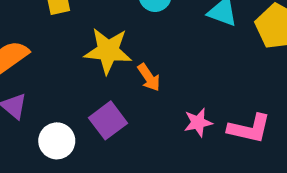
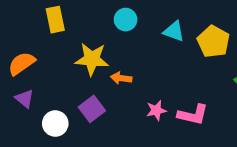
orange arrow: (149, 77) -> (121, 78), turned 132

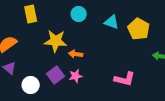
pink star: (156, 110) -> (76, 76), moved

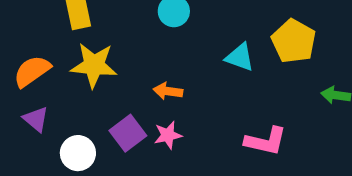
cyan triangle: (112, 22) -> (240, 57), moved
yellow star: (56, 41) -> (94, 65), moved

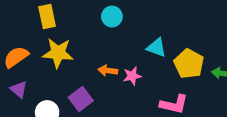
yellow pentagon: (294, 41) -> (189, 64), moved
pink star: (168, 135) -> (132, 76), moved

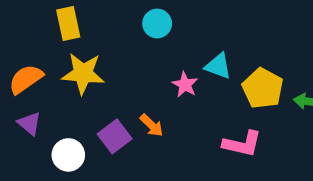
orange arrow: (108, 71) -> (152, 125), moved, turned -144
pink star: (132, 76) -> (185, 85), moved, turned -30

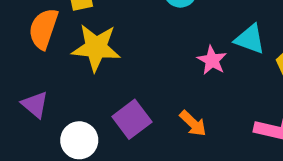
orange semicircle: (26, 79) -> (43, 29), moved, turned -36
orange arrow: (152, 125) -> (193, 123), moved

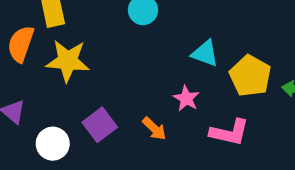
pink star: (212, 60) -> (186, 98), moved

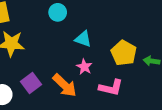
cyan triangle: (205, 53) -> (83, 39), moved
orange arrow: (154, 129) -> (65, 85), size x1.6

